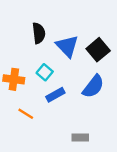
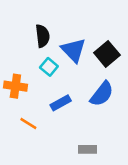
cyan square: (45, 72) -> (49, 67), moved

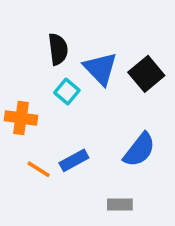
blue semicircle: (102, 94) -> (139, 150), moved
blue rectangle: (61, 103) -> (74, 160), moved

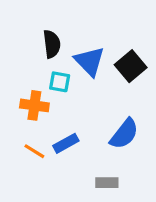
cyan square: (67, 92) -> (60, 82), turned -30
orange cross: (21, 118) -> (34, 105), moved

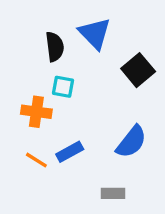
blue triangle: (90, 61) -> (95, 33), moved

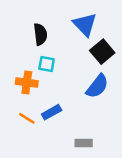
blue triangle: (95, 33) -> (85, 24), moved
blue semicircle: (131, 142) -> (97, 86), moved

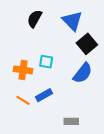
black semicircle: (40, 34) -> (35, 19), moved, turned -144
cyan square: (47, 64) -> (46, 62), moved

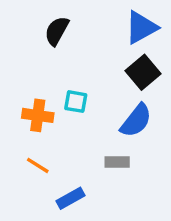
blue triangle: (72, 21) -> (141, 27), moved, turned 45
blue rectangle: (44, 95) -> (71, 198), moved
gray rectangle: (71, 121) -> (117, 162), moved

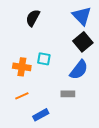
blue triangle: (141, 27) -> (82, 16), turned -45
orange line: (38, 165) -> (22, 96), turned -56

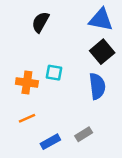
blue triangle: (82, 16) -> (101, 20), turned -35
blue semicircle: (79, 70) -> (97, 86), turned -45
gray rectangle: (68, 94) -> (84, 134), moved, turned -32

